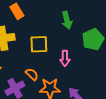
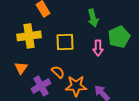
pink arrow: (65, 58) -> (98, 48), moved

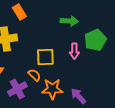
green arrow: (93, 18) -> (69, 21), turned -72
yellow square: (65, 42) -> (45, 57), moved

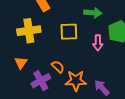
yellow square: (45, 57) -> (69, 32), moved

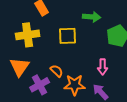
pink arrow: (98, 43) -> (103, 67), moved
orange triangle: (21, 63) -> (20, 67), size x1.5

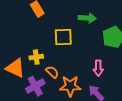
yellow cross: (28, 35) -> (36, 57), moved, size x0.6
orange triangle: (20, 67) -> (15, 68), turned -40

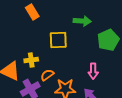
orange semicircle: (52, 72) -> (47, 75), turned -80

